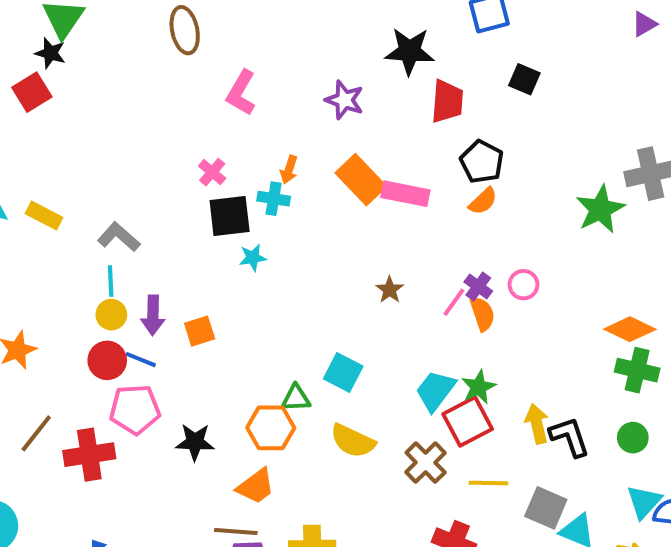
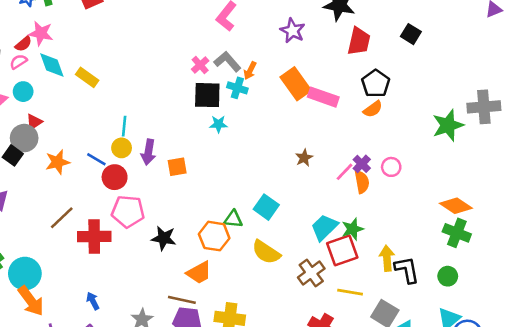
gray L-shape: (119, 237) -> (227, 62), moved
blue line: (141, 360) -> (96, 159), moved

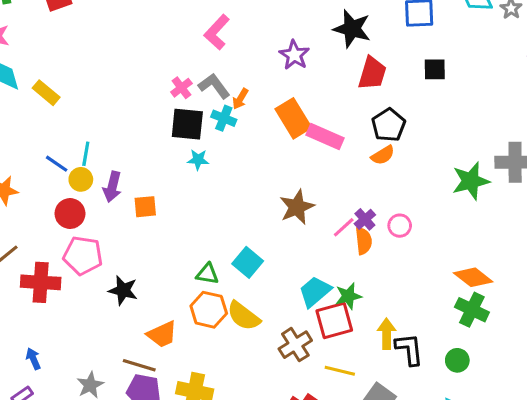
black square: (411, 34) -> (435, 69), turned -36
brown star: (304, 158) -> (297, 207), size x1.6
blue line: (96, 159) -> (57, 164), moved
orange hexagon: (214, 236) -> (209, 310), moved

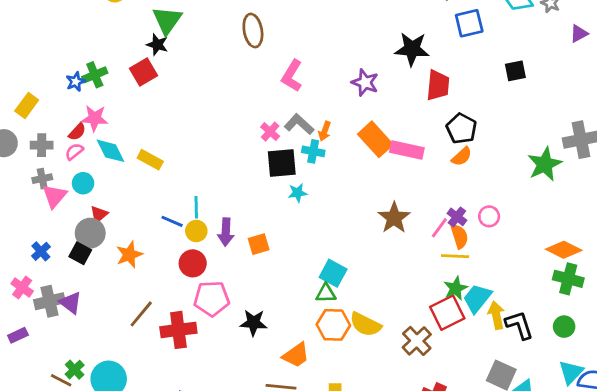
black square: (435, 69) -> (515, 71), moved
cyan square: (248, 262) -> (333, 273), moved
cyan trapezoid: (315, 292) -> (477, 298), moved
yellow line: (340, 371) -> (455, 256), moved

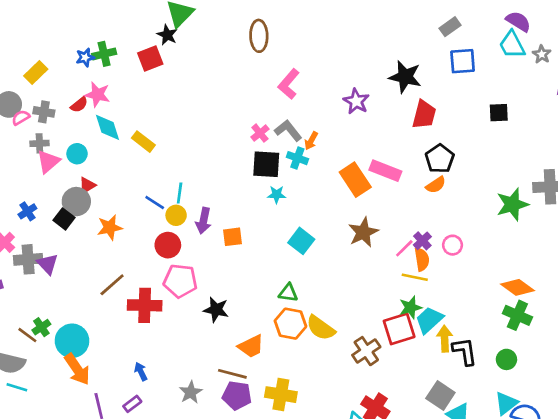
orange rectangle: (375, 139) -> (355, 180), moved
pink semicircle: (74, 152) -> (21, 118), moved
cyan square: (333, 273) -> (301, 241), moved

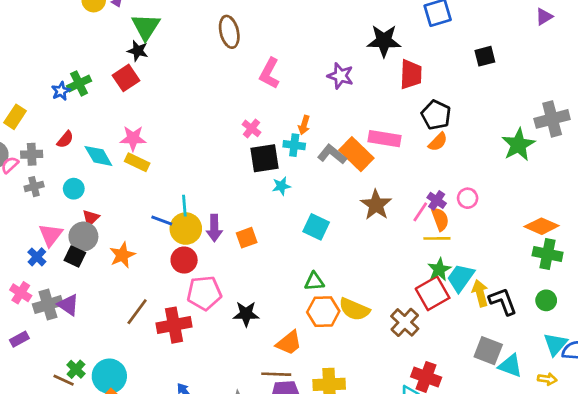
pink star: (97, 95) -> (133, 138), moved
gray L-shape: (288, 131) -> (332, 154), moved
pink triangle: (48, 162) -> (51, 235), moved
yellow circle: (176, 215) -> (186, 229), size x1.5

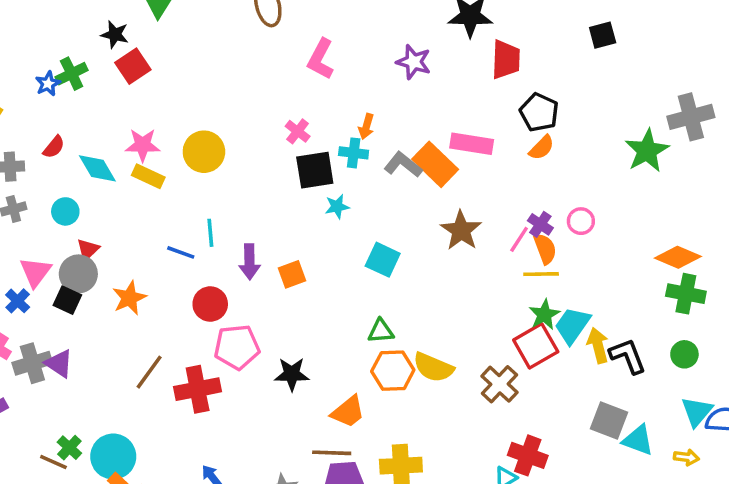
black star: (138, 51) -> (115, 35), moved
yellow circle: (186, 229) -> (204, 152), moved

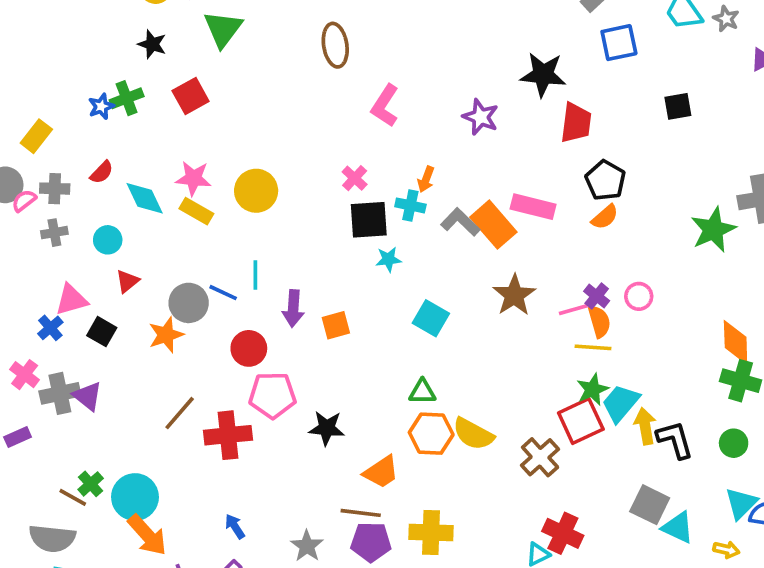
black star: (115, 35) -> (152, 44), moved
pink line: (519, 239) -> (573, 310), turned 36
orange diamond: (678, 257) -> (736, 342), turned 60
pink triangle: (35, 272) -> (71, 300), turned 32
gray circle: (78, 274) -> (189, 303), moved

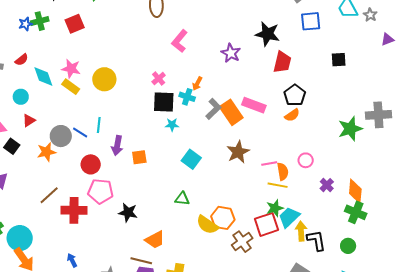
gray L-shape: (460, 222) -> (213, 109), turned 85
purple cross: (597, 296) -> (327, 185), moved
orange hexagon: (431, 434) -> (223, 218), moved

